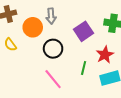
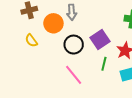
purple square: (84, 31) -> (100, 39), moved

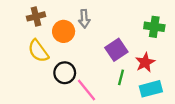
yellow semicircle: (31, 40) -> (38, 51), size x1.5
black circle: (74, 45) -> (65, 73), moved

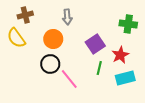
orange circle: (64, 31) -> (53, 39), moved
yellow semicircle: (38, 51) -> (16, 38), moved

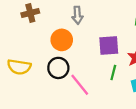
yellow semicircle: (16, 38) -> (19, 67), moved, turned -45
purple square: (95, 44) -> (109, 46), turned 30

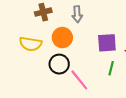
brown cross: (30, 13) -> (43, 12), moved
yellow semicircle: (19, 67) -> (31, 44), moved

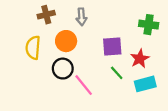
yellow semicircle: (31, 44) -> (33, 48), turned 85
green line: (111, 68) -> (117, 73), turned -56

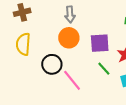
brown cross: (46, 15) -> (22, 12), moved
orange circle: (66, 41) -> (69, 38), moved

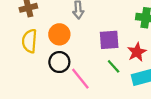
orange circle: (69, 38) -> (59, 34), moved

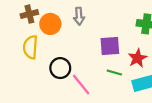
orange circle: (59, 34) -> (50, 24), moved
green line: (114, 66) -> (114, 72), turned -32

